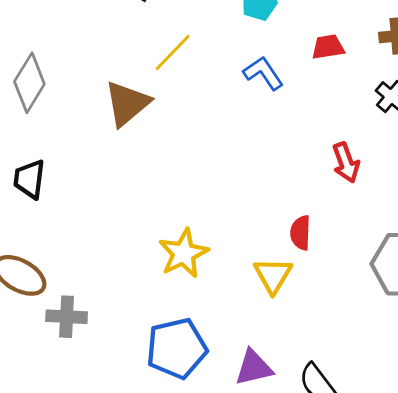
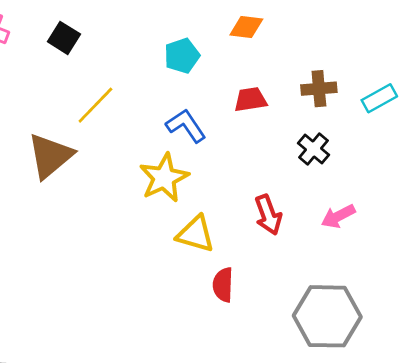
yellow star: (184, 253) -> (164, 178), moved
yellow triangle: (273, 275) -> (196, 234), moved, turned -45

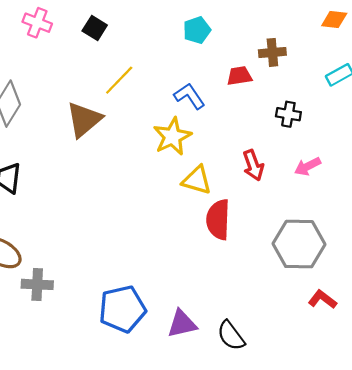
orange diamond: (246, 27) -> (334, 19), moved
cyan pentagon: (182, 56) -> (197, 30), moved
brown cross: (319, 89) -> (272, 52), moved
black cross: (314, 149) -> (288, 114), turned -30
red semicircle: (223, 285) -> (218, 220), size x1.5

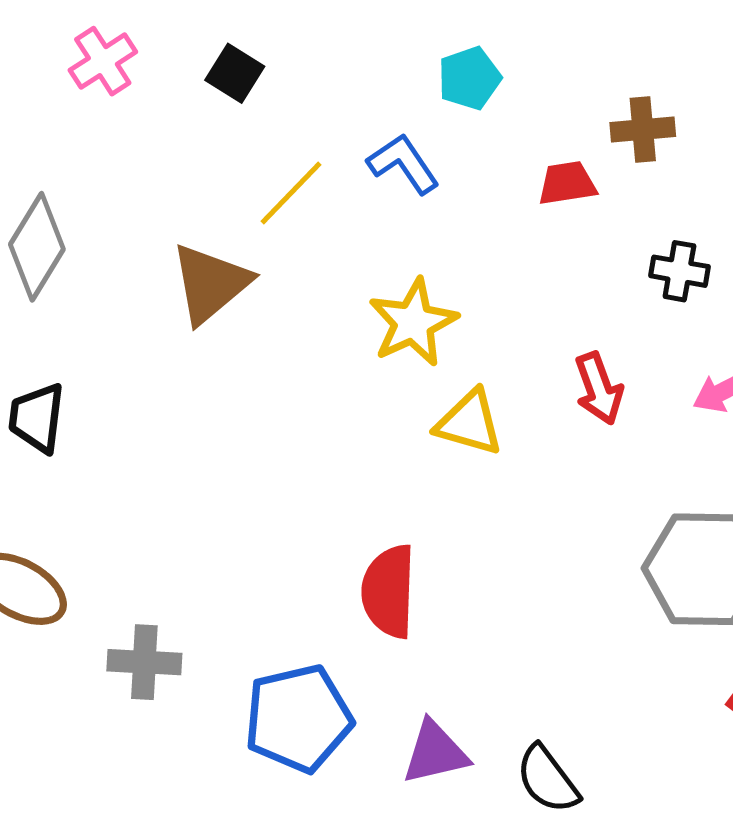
pink cross: (37, 23) -> (103, 61), turned 36
blue L-shape: (189, 96) -> (403, 164), moved
red semicircle: (218, 220) -> (389, 591), moved
gray cross: (37, 284) -> (144, 662), moved

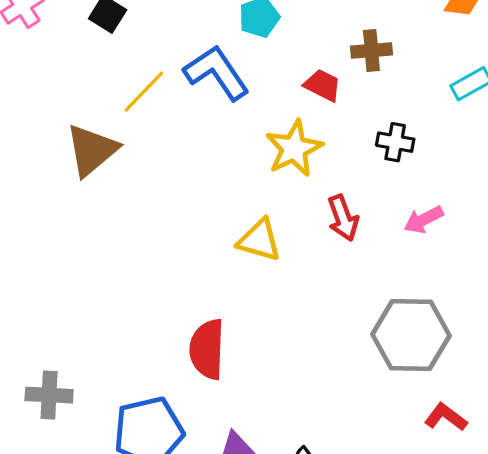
blue L-shape: (403, 164) -> (217, 73), size x1.4
red trapezoid: (567, 183) -> (322, 85), turned 36
yellow star: (413, 323) -> (294, 148), moved

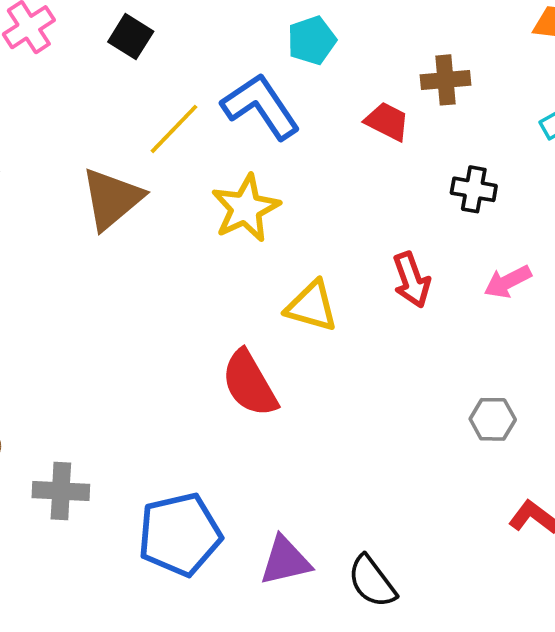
yellow star: (294, 148) -> (246, 208), moved
gray hexagon: (411, 335) -> (493, 419), size x0.5
red semicircle: (207, 349) -> (249, 384), moved, turned -32

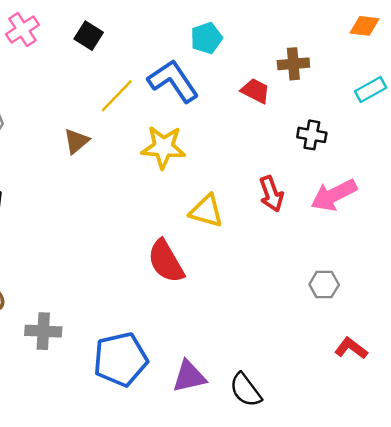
brown triangle: (112, 199) -> (76, 141), size x0.6
yellow star: (246, 208) -> (163, 147), turned 30
pink arrow: (508, 282) -> (334, 195), size x1.5

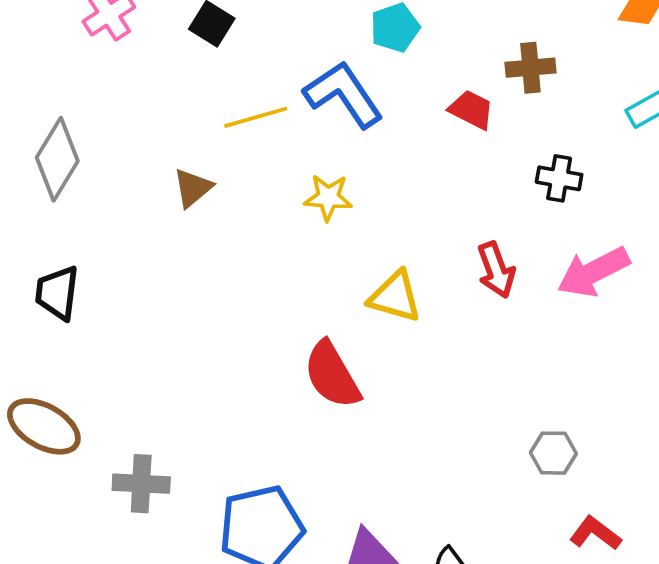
yellow line: (117, 96) -> (256, 117), turned 30
yellow star: (163, 147) -> (328, 197), size x0.7
gray hexagon: (324, 285) -> (553, 453), moved
red L-shape: (351, 348) -> (595, 533), moved

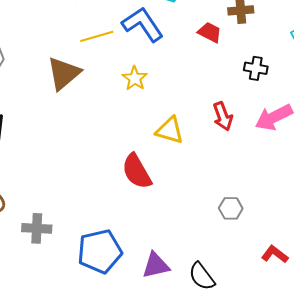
brown triangle: (193, 188) -> (64, 73), size x1.6
yellow star: (328, 197) -> (135, 78), turned 30
gray hexagon: (553, 453) -> (231, 208), moved

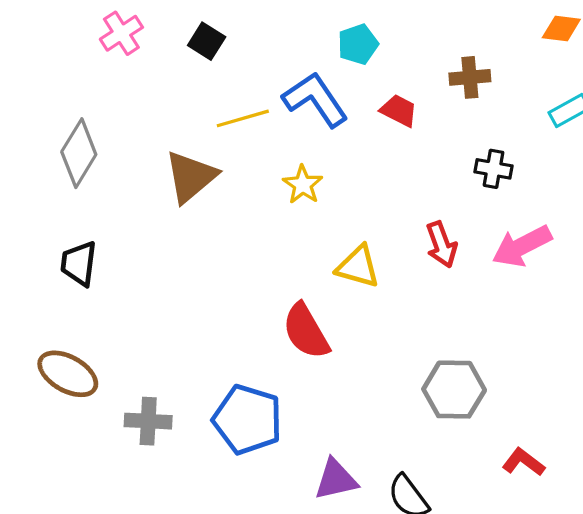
red trapezoid: (210, 32) -> (399, 111), moved
gray hexagon: (231, 208) -> (454, 390), size x1.6
blue pentagon: (100, 251) -> (248, 420), moved, turned 30

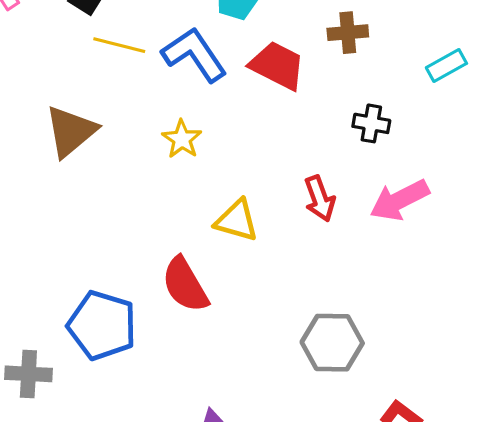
red trapezoid: (399, 111) -> (277, 66), size x1.5
yellow line: (243, 118) -> (119, 45), moved, turned 30
blue pentagon: (248, 420) -> (102, 325), moved

